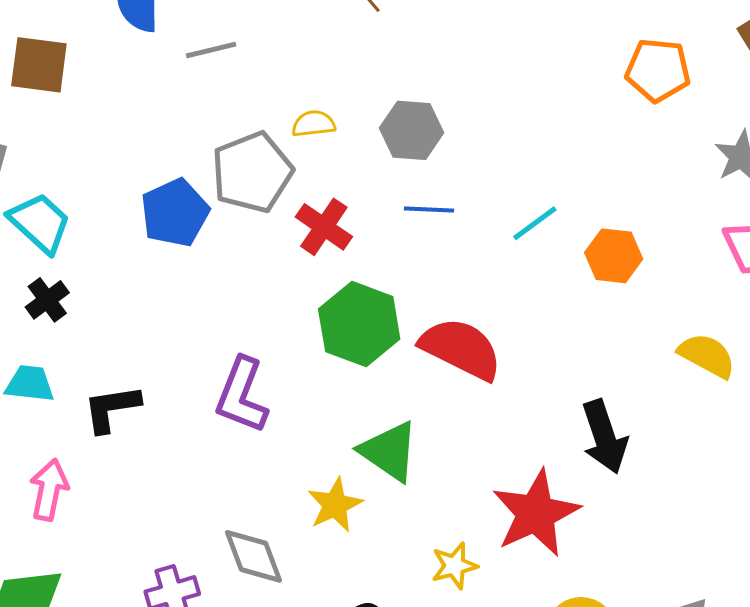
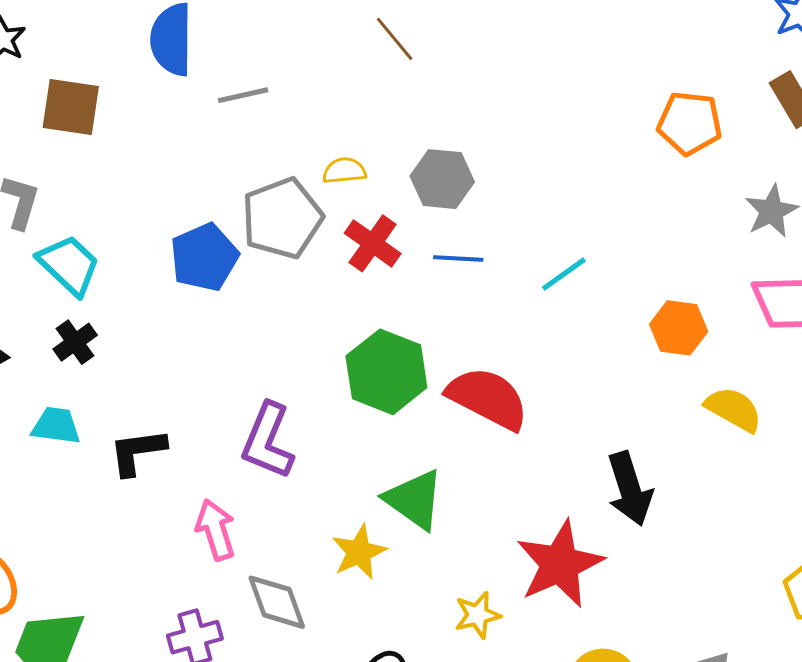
red cross: (324, 227) -> (373, 243), moved
orange hexagon: (614, 256) -> (679, 328), moved
pink arrow: (49, 490) -> (216, 530), moved, turned -30

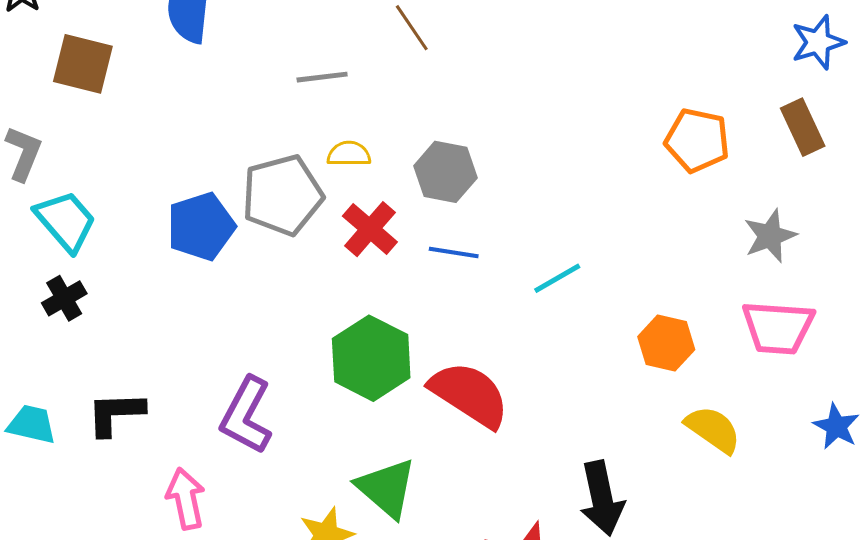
gray line: (243, 95) -> (322, 77), moved
cyan trapezoid: (56, 426) -> (32, 424), moved

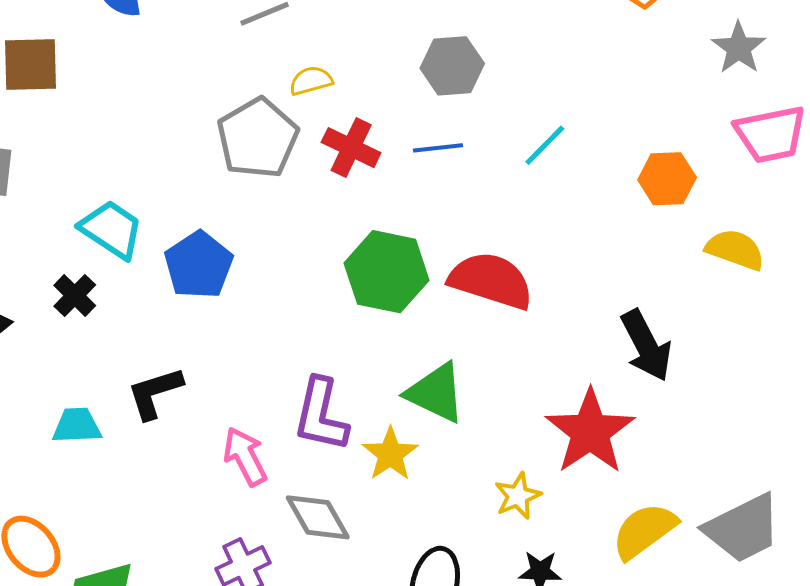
gray hexagon: (445, 172) -> (452, 66), moved
cyan trapezoid: (66, 221) -> (111, 229), moved
blue pentagon: (201, 226) -> (199, 265), moved
purple L-shape: (246, 415) -> (321, 415), moved

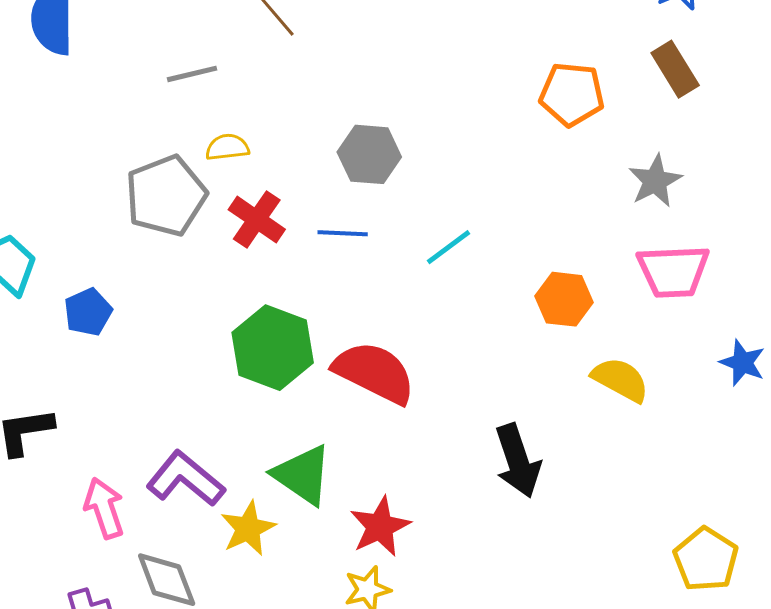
blue pentagon: (199, 265) -> (88, 312), size x0.7
purple L-shape: (321, 415) -> (185, 479), turned 108
red star: (590, 432) -> (380, 527), moved, size x0.7

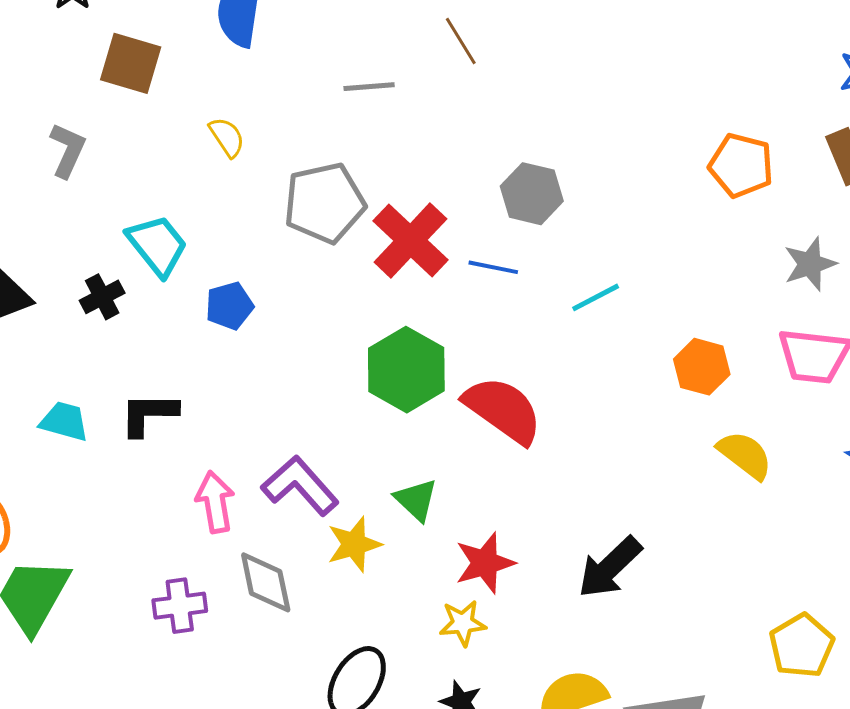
yellow semicircle: (227, 147) -> (227, 137), moved, turned 54
red cross: (257, 219) -> (410, 240), size x1.4
black arrow: (518, 461) -> (610, 567), moved, turned 56
green triangle: (303, 475) -> (416, 500), size x0.7

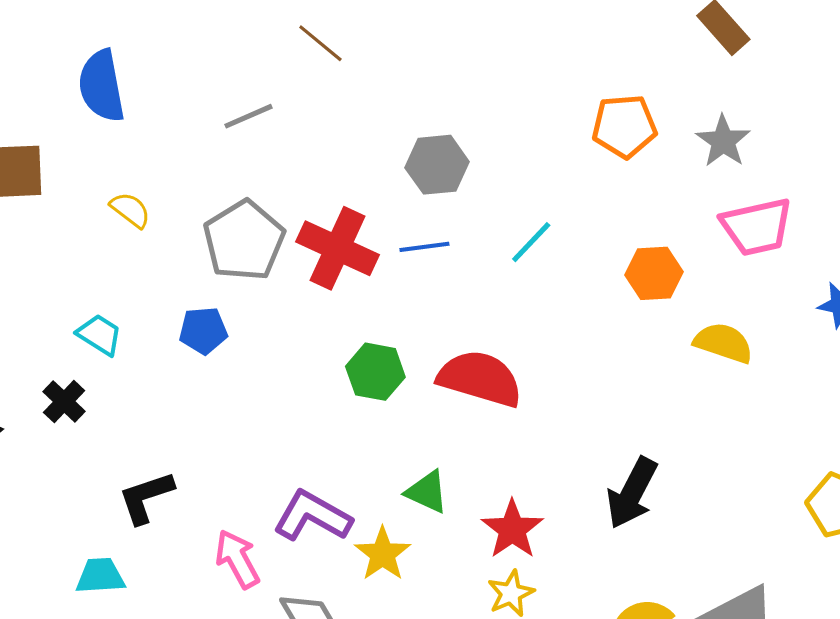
orange pentagon: (741, 165) -> (624, 126), moved
cyan trapezoid: (157, 245) -> (100, 335), size x0.7
blue pentagon: (229, 306) -> (203, 331), moved, turned 30
green hexagon: (406, 370) -> (375, 372), size x0.7
cyan trapezoid: (64, 421) -> (100, 576), moved

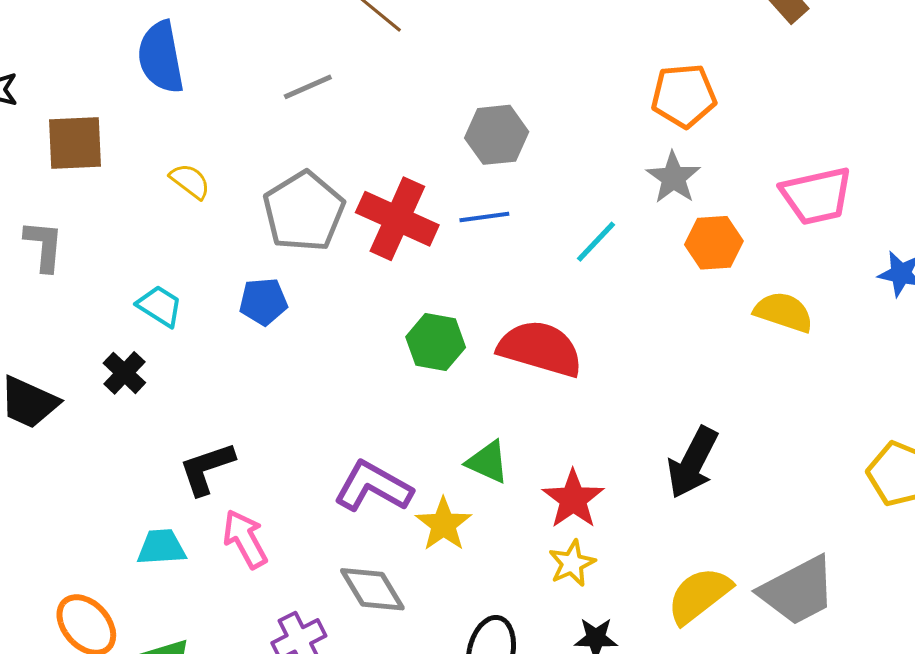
gray star: (723, 141) -> (673, 178), moved
cyan line: (531, 242) -> (596, 242), moved
pink arrow: (237, 559) -> (245, 539), moved

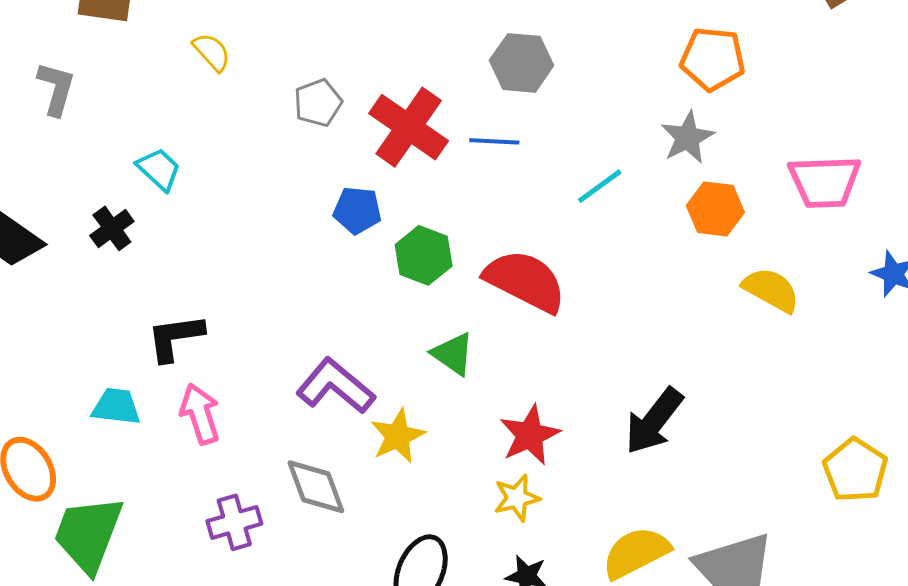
gray pentagon: (304, 211) -> (318, 103), size x0.6
blue pentagon: (263, 302) -> (357, 210), moved
green triangle: (488, 462) -> (453, 354), moved

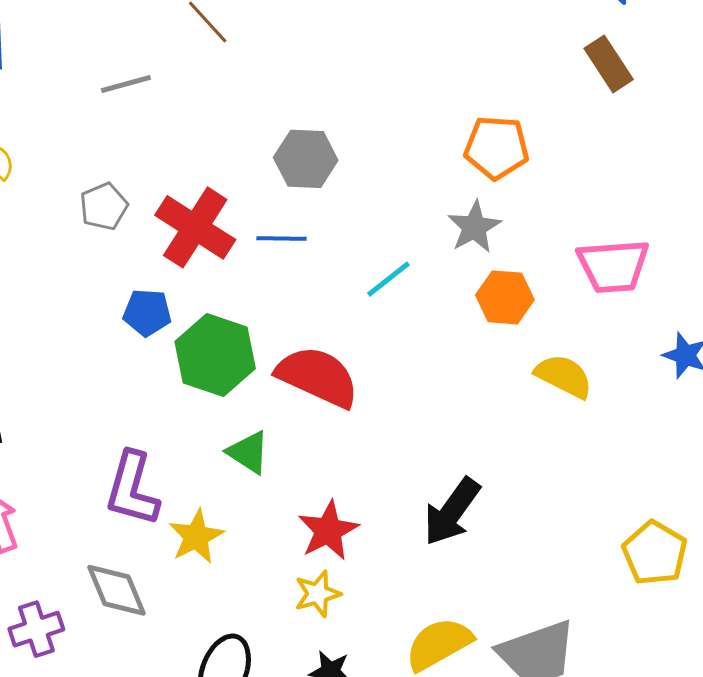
green hexagon: (424, 255) -> (215, 355), size x1.4
purple L-shape: (336, 386) -> (132, 489), turned -112

